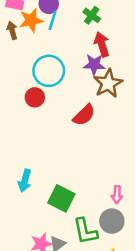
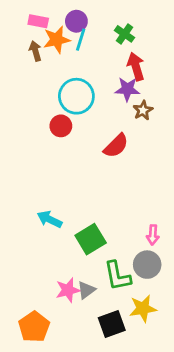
brown star: (108, 83) -> (143, 110), size x0.6
cyan arrow: (25, 181) -> (50, 219), turned 100
green square: (61, 198) -> (91, 239), turned 32

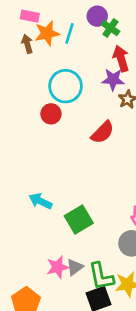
purple circle: (76, 21) -> (97, 16), moved
green L-shape: (117, 276) -> (101, 276), moved

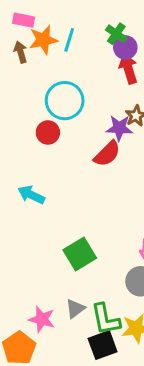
purple circle: (97, 16) -> (125, 47), moved
purple star: (113, 80) -> (119, 128), moved
cyan arrow: (40, 201) -> (31, 195), moved
pink star: (58, 267) -> (42, 319), moved, turned 30

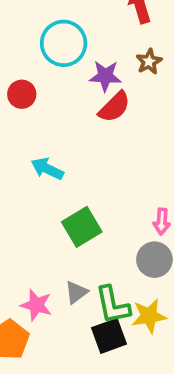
purple star: (119, 128) -> (105, 76), moved
red circle: (48, 132) -> (22, 94), moved
cyan arrow: (31, 195) -> (47, 169), moved

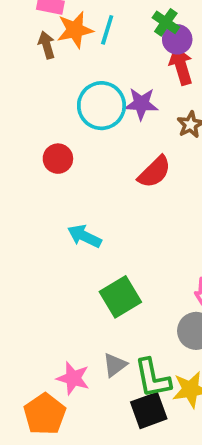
purple star: (105, 76) -> (141, 104), moved

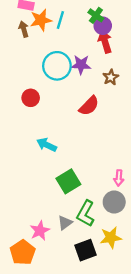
pink star: (73, 378) -> (40, 231), turned 30
green L-shape: (153, 378) -> (86, 213), moved, turned 40

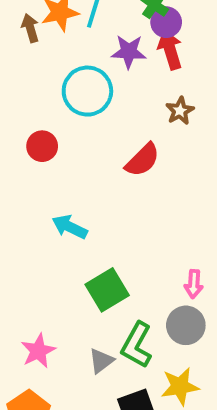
purple star: (81, 65) -> (129, 52), moved
pink star: (40, 231) -> (38, 351), moved

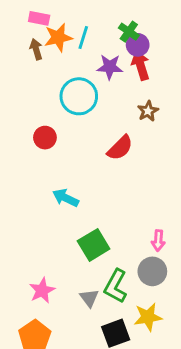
gray triangle: (101, 361) -> (89, 298), turned -30

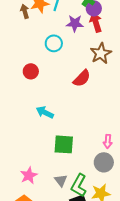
cyan circle: (79, 96) -> (54, 43), size x0.7
brown star: (148, 111) -> (101, 53), size x1.5
green square: (94, 245) -> (64, 144), turned 35
green L-shape: (116, 286) -> (79, 185), moved

